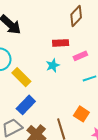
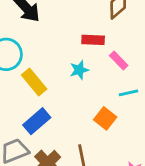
pink rectangle: (80, 56) -> (119, 60), turned 64
orange square: (81, 114) -> (105, 118), moved

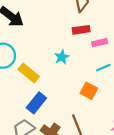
red rectangle: (93, 40) -> (81, 30), moved
pink rectangle: (119, 60) -> (100, 43), moved, turned -48

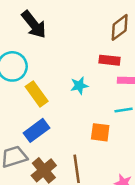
orange square: (89, 91) -> (100, 132), turned -35

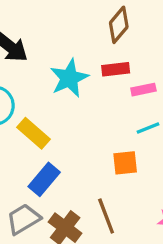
cyan star: (79, 86) -> (69, 78), moved, size x1.6

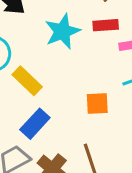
orange square: (125, 163) -> (97, 104), moved

